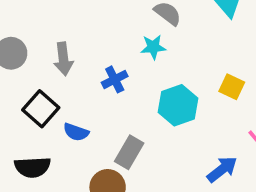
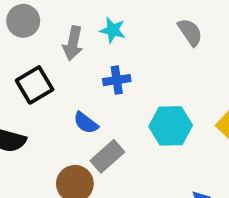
cyan star: (153, 47) -> (113, 30), moved
blue semicircle: (76, 132) -> (86, 123), moved

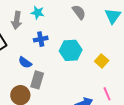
cyan hexagon: (171, 126) -> (71, 50), moved
gray rectangle: (107, 156) -> (37, 80), turned -30

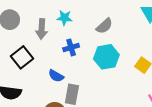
gray semicircle: (79, 12) -> (104, 26), moved, turned 91

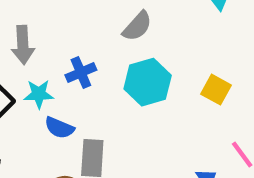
cyan star: (64, 18) -> (39, 94), moved

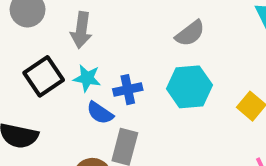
blue cross: (81, 73) -> (128, 90), moved

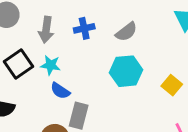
blue cross: (128, 90) -> (84, 28), moved

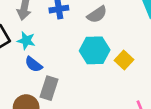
yellow square: (172, 85) -> (124, 60), moved

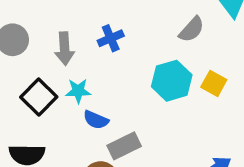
gray semicircle: (97, 14) -> (192, 29), moved
gray rectangle: (49, 88) -> (124, 146), turned 60

